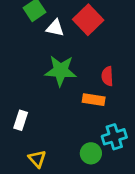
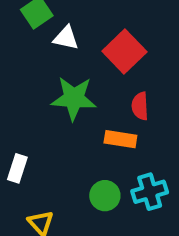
red square: (88, 20) -> (124, 52), moved
green circle: (91, 153) -> (105, 196), moved

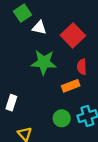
orange rectangle: (120, 139) -> (71, 86), turned -30

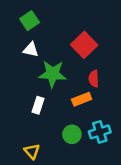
white triangle: (39, 28) -> (31, 50), moved
white rectangle: (11, 103) -> (38, 105), moved

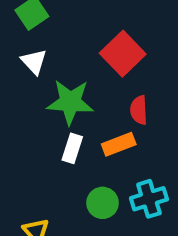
white triangle: (31, 50) -> (34, 62), turned 35
white rectangle: (38, 105) -> (72, 148), moved

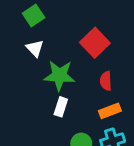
orange rectangle: (119, 144) -> (110, 111), moved

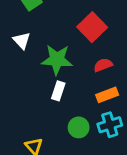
white triangle: (35, 48) -> (22, 41), moved
red semicircle: (106, 81) -> (103, 65), turned 72

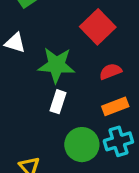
white triangle: (22, 41) -> (15, 43), turned -30
green circle: (79, 127) -> (82, 145), size x1.4

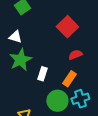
green star: (56, 65) -> (20, 60), moved, turned -30
orange rectangle: (115, 106) -> (69, 79), moved, turned -35

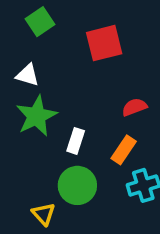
red square: (67, 27) -> (104, 43), moved, turned 30
green circle: (57, 101) -> (77, 185), moved

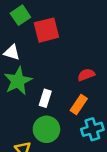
red square: (104, 43) -> (46, 30), moved

